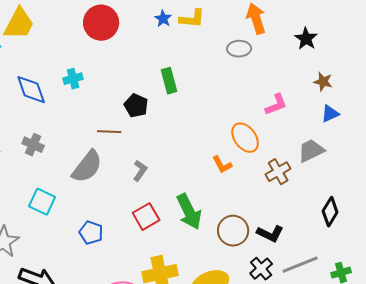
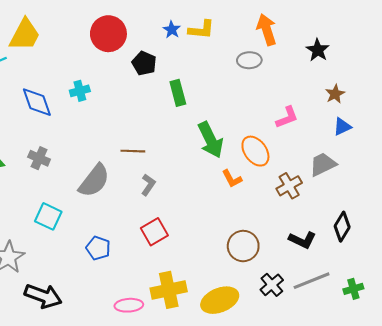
brown star: (323, 82) -> (335, 94), turned 30
black pentagon: (136, 106) -> (144, 63), moved
brown line: (109, 132) -> (133, 151), moved
green arrow: (189, 212) -> (211, 140), moved
black L-shape: (270, 234) -> (302, 240), moved

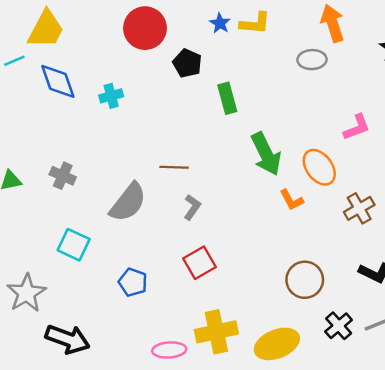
blue diamond: (37, 102) -> (58, 81), moved

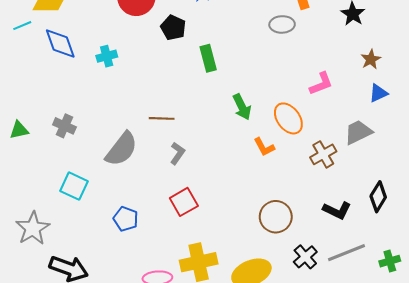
green arrow: (266, 154) -> (242, 107), size x0.7

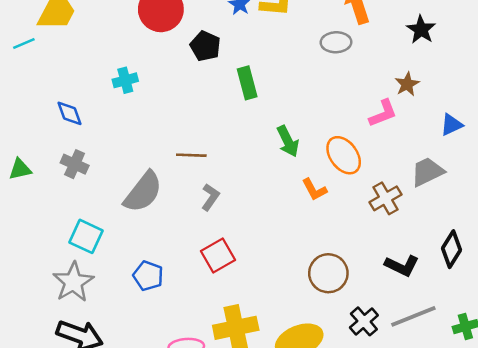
blue diamond: (60, 43) -> (69, 113), moved, size x0.7
brown star: (371, 59) -> (407, 84), moved
gray star: (33, 228) -> (73, 282), moved

